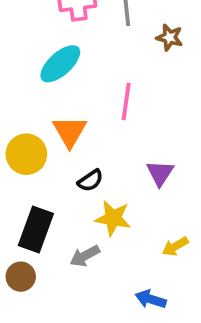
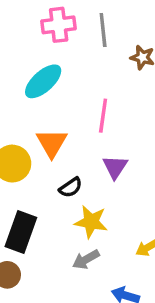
purple triangle: (160, 173) -> (115, 167), moved
gray arrow: (85, 256) -> (86, 259), moved

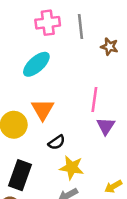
pink line: (103, 116) -> (94, 100), moved
purple triangle: (115, 167) -> (106, 126), moved

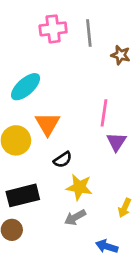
cyan ellipse: (36, 64) -> (26, 87), moved
black rectangle: (20, 175) -> (23, 195), turned 56
yellow arrow: (113, 186) -> (125, 208), turned -36

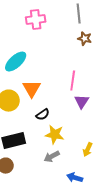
gray line: (89, 33) -> (79, 14), moved

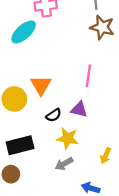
brown star: (85, 39) -> (102, 27), size x1.5
cyan ellipse: (16, 62) -> (24, 32), moved
purple triangle: (82, 102) -> (79, 109), moved, turned -49

